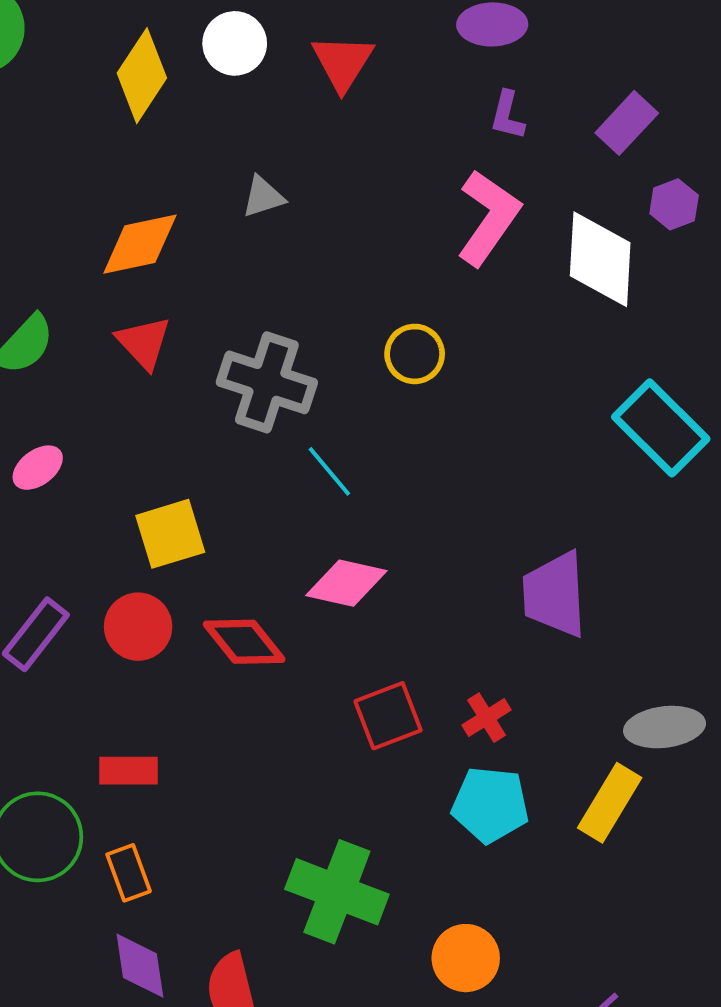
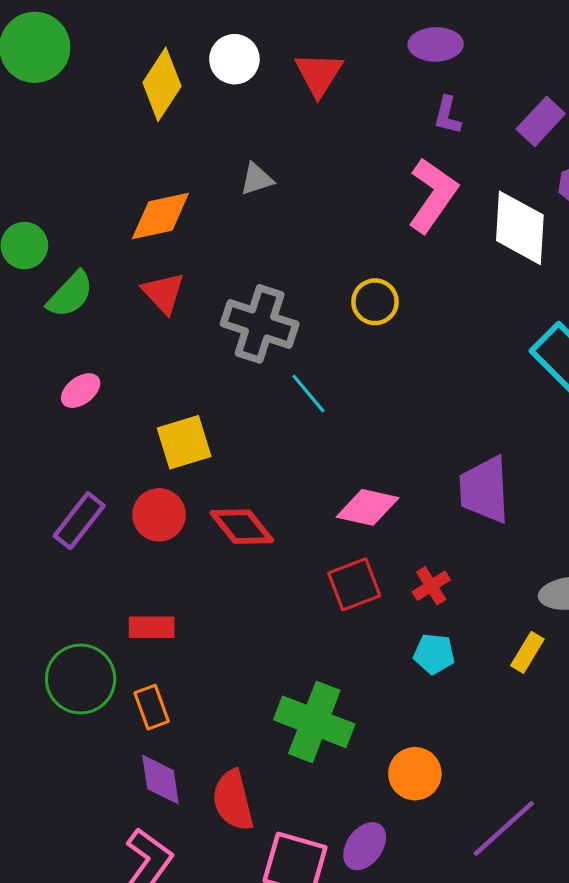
pink diamond: (346, 583) -> (368, 507), moved
yellow rectangle: (610, 803) -> (527, 652), size x0.7
cyan pentagon: (490, 805) -> (434, 654), size x0.7

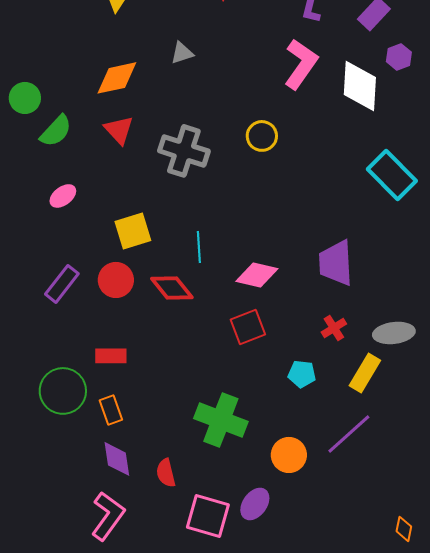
cyan line: (308, 393) -> (199, 247), moved, turned 36
red cross: (431, 586) -> (334, 328), moved
yellow rectangle: (527, 652) -> (365, 373), size x1.4
red semicircle: (233, 800) -> (166, 473), size x0.7
purple line: (504, 828) -> (349, 434), moved

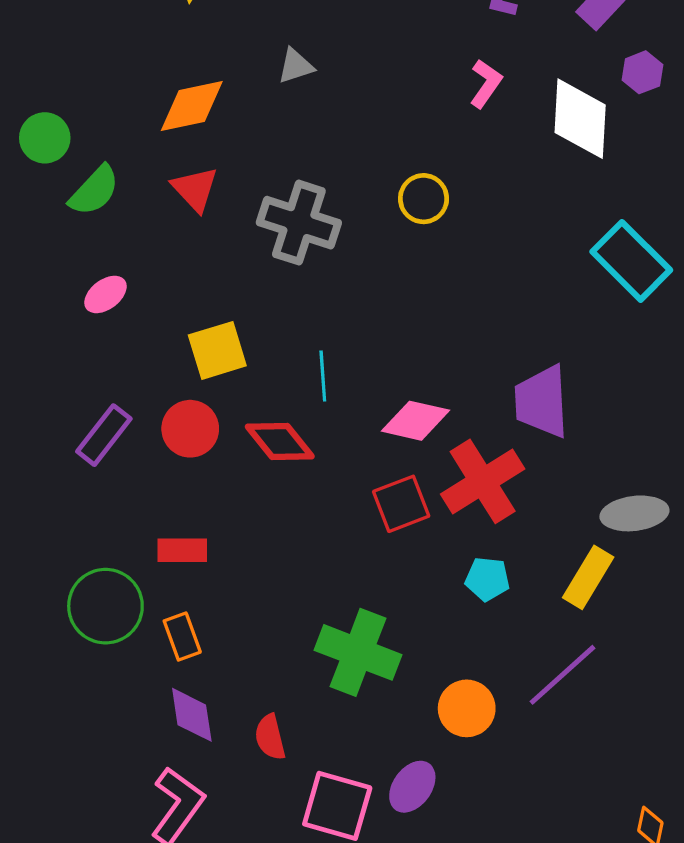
pink L-shape: (301, 64) -> (486, 84), size x0.6
red cross: (334, 328) -> (483, 481), moved, size x2.0

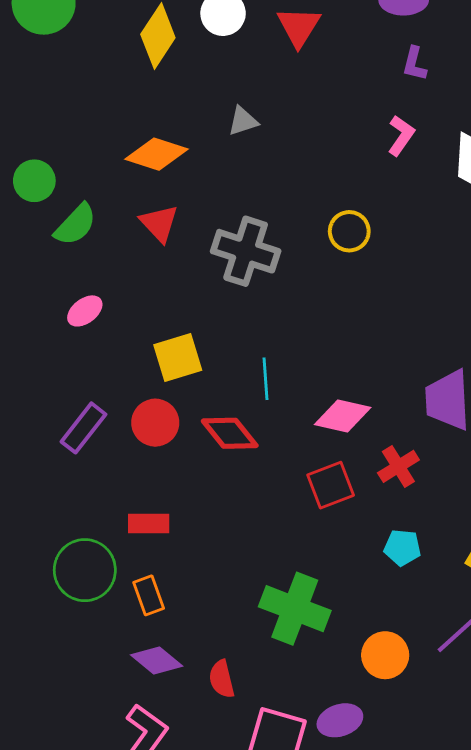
orange diamond: (192, 106) -> (157, 154), turned 30
red cross: (483, 481) -> (398, 466), size x0.6
purple diamond: (192, 715) -> (157, 660), turned -42
purple ellipse: (412, 787) -> (340, 720), turned 36

